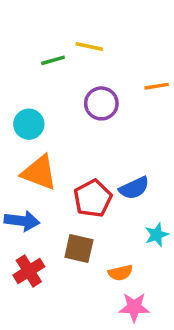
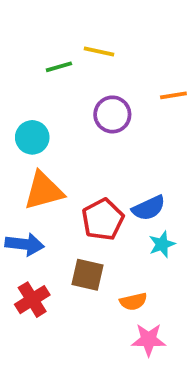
orange triangle: (39, 173) -> (44, 191), turned -36
cyan star: (157, 235) -> (162, 244), moved

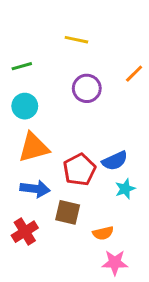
green line: (59, 67) -> (22, 66), moved
orange line: (173, 95) -> (134, 74), turned -36
blue arrow: (25, 244) -> (35, 189), moved

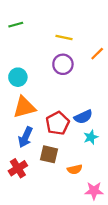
yellow line: (76, 40) -> (64, 38), moved
green line: (22, 66) -> (16, 25), moved
blue arrow: (35, 189) -> (25, 137), turned 108
pink star: (115, 263) -> (94, 191), moved

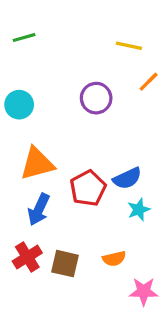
yellow line: (64, 38) -> (129, 46), moved
cyan circle: (18, 77) -> (19, 105), moved
brown square: (49, 154) -> (65, 264), moved

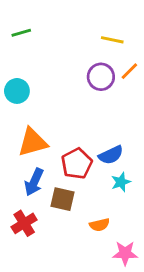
purple circle: (96, 98) -> (101, 77), moved
brown square: (65, 264) -> (62, 199), moved

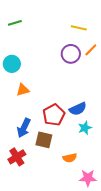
orange triangle: (33, 142) -> (23, 90), moved, size x0.6

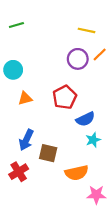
red pentagon: (54, 115) -> (65, 97), moved
orange semicircle: (70, 158) -> (77, 173), size x1.5

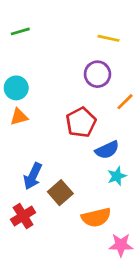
orange line: (100, 55) -> (125, 102), moved
orange triangle: (25, 98) -> (19, 117), moved
brown square: (48, 153) -> (60, 193), turned 36

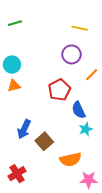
blue semicircle: (107, 150) -> (79, 110), turned 90
red cross: (23, 216) -> (17, 174), moved

